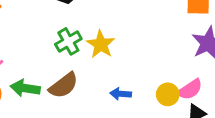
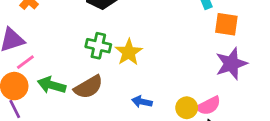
green cross: (68, 41) -> (98, 46), turned 35

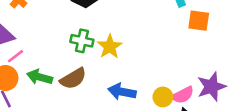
purple star: (231, 64) -> (211, 87), moved
blue arrow: (142, 102) -> (122, 92), size x1.5

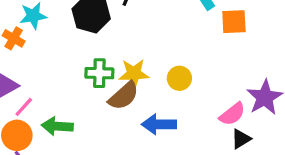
yellow star: (110, 47) -> (134, 74), turned -30
brown semicircle: (73, 79) -> (124, 96), moved
yellow circle: (163, 97) -> (179, 78), moved

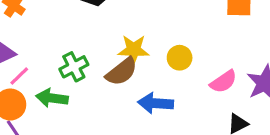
green cross: (99, 73) -> (74, 67), moved, turned -32
pink semicircle: (232, 114) -> (223, 82), moved

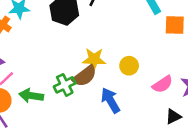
green cross: (74, 67) -> (65, 85), moved
blue arrow: (156, 103) -> (110, 100), turned 55

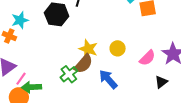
yellow star: (94, 59) -> (88, 49), turned 30
green arrow: (31, 96) -> (31, 87), moved

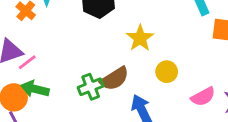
yellow star: (88, 49) -> (140, 38), moved
pink line: (21, 79) -> (27, 62), moved

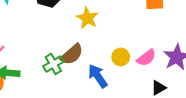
yellow circle: (167, 72) -> (121, 57), moved

